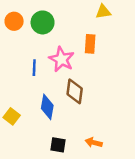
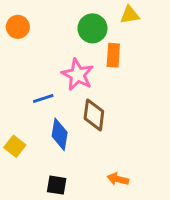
green circle: (43, 22) -> (92, 28), moved
blue line: (34, 68) -> (43, 99), moved, turned 70
black square: (58, 145) -> (57, 185), moved

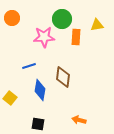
yellow triangle: (130, 15) -> (97, 25), moved
pink star: (78, 75) -> (44, 37), moved, turned -30

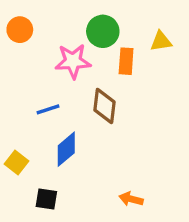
brown diamond: (63, 77) -> (104, 106), moved
blue diamond: (40, 90) -> (66, 149), turned 40
black square: (38, 124) -> (46, 199), moved

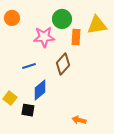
yellow triangle: (161, 41) -> (97, 25), size x1.5
brown diamond: (104, 106) -> (63, 64), turned 35
black square: (46, 199) -> (28, 110), moved

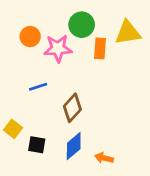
orange circle: (12, 18) -> (30, 37), moved
brown diamond: (63, 64) -> (72, 108), moved
blue diamond: (40, 90) -> (74, 146), moved

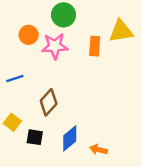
green circle: (82, 25) -> (64, 15), moved
blue line: (38, 87) -> (15, 79), moved
brown diamond: (72, 108) -> (49, 102), moved

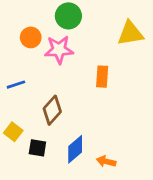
orange rectangle: (95, 46) -> (102, 77), moved

